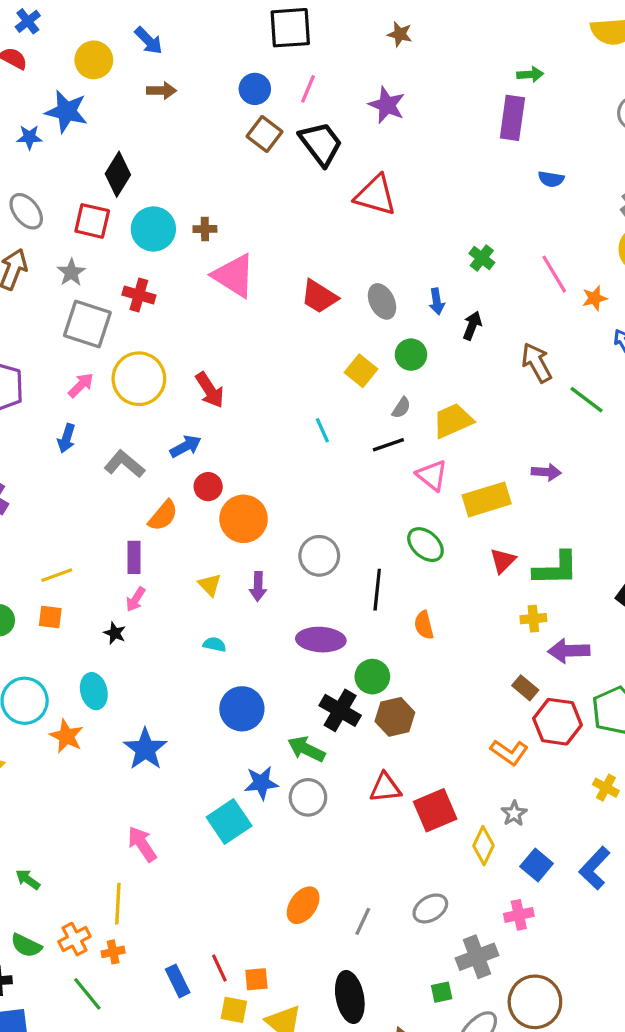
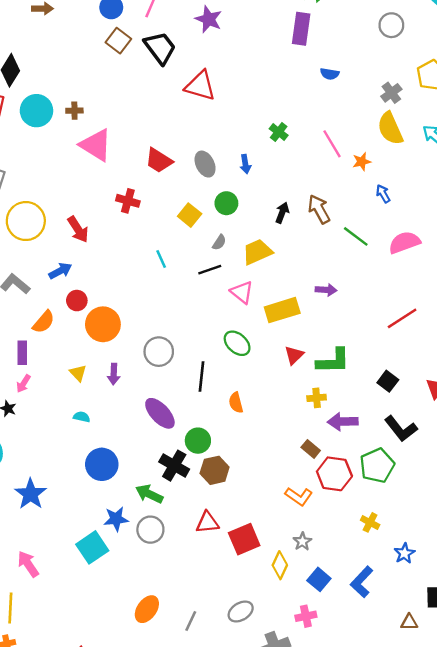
red cross: (139, 295) -> (128, 201), moved
black arrow: (472, 326) -> (282, 213), moved
purple ellipse: (321, 640) -> (160, 413), turned 44

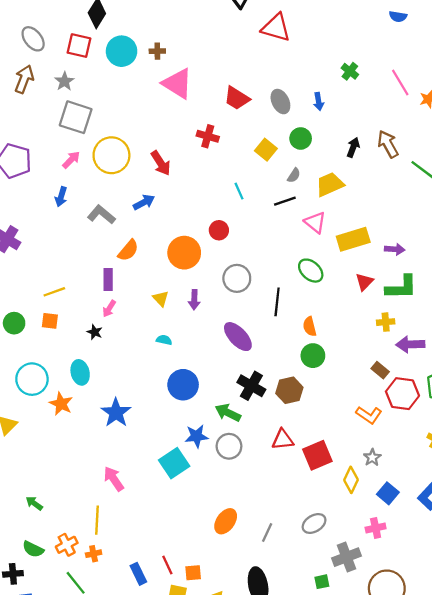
purple arrow: (326, 290) -> (395, 249), moved
red circle: (77, 301) -> (219, 230), moved
green circle: (198, 441) -> (313, 356), moved

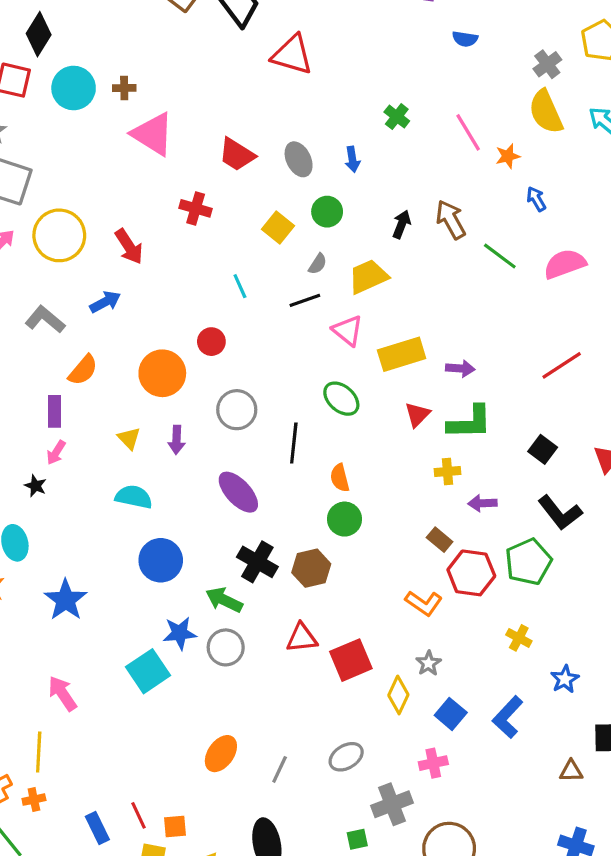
cyan semicircle: (164, 340) -> (134, 497), size x1.6
purple arrow: (410, 344) -> (482, 503), size x0.7

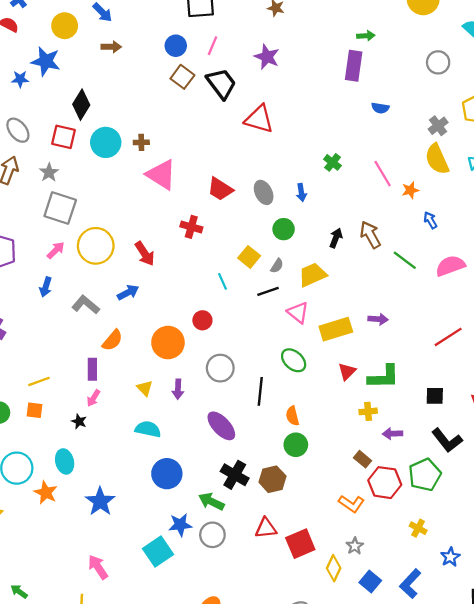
yellow square: (278, 227) -> (249, 257), moved
purple arrow: (460, 369) -> (378, 319), moved
black square: (543, 449) -> (435, 396), turned -36

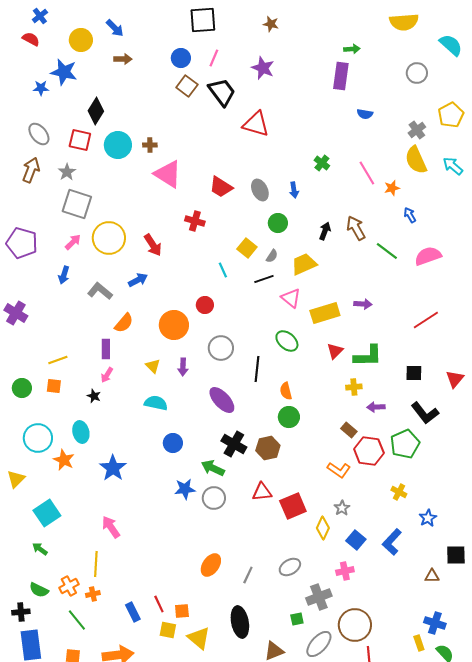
blue circle: (167, 474) -> (173, 443), size x0.7
cyan square: (158, 551) -> (47, 513), moved

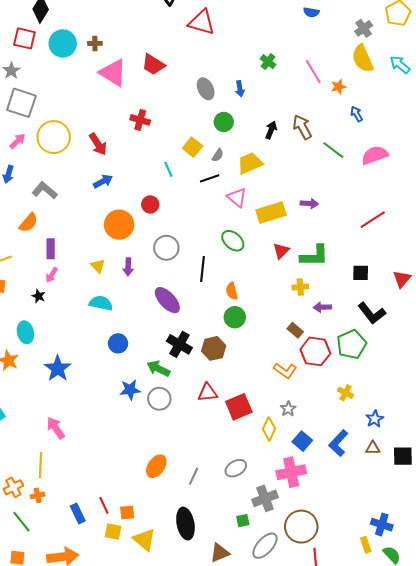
red trapezoid: (221, 187) -> (153, 65), moved
blue arrow: (138, 280) -> (103, 181), moved
orange semicircle: (124, 323) -> (28, 223), moved
pink cross: (345, 571) -> (291, 472), size x1.6
brown triangle: (432, 576) -> (373, 448), moved

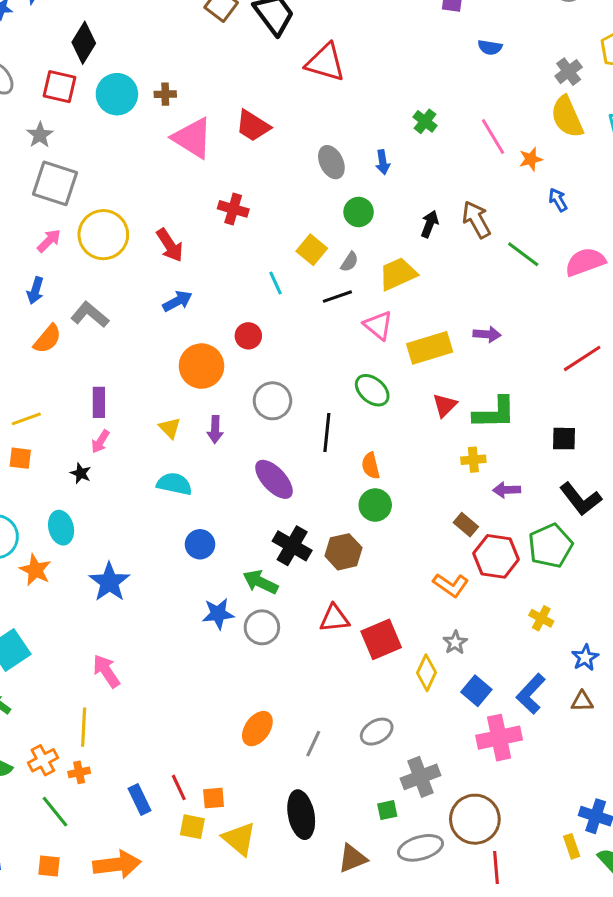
orange semicircle: (28, 223) -> (47, 339), moved
pink cross: (291, 472) -> (499, 738), moved
gray ellipse: (265, 546) -> (421, 848), turned 32

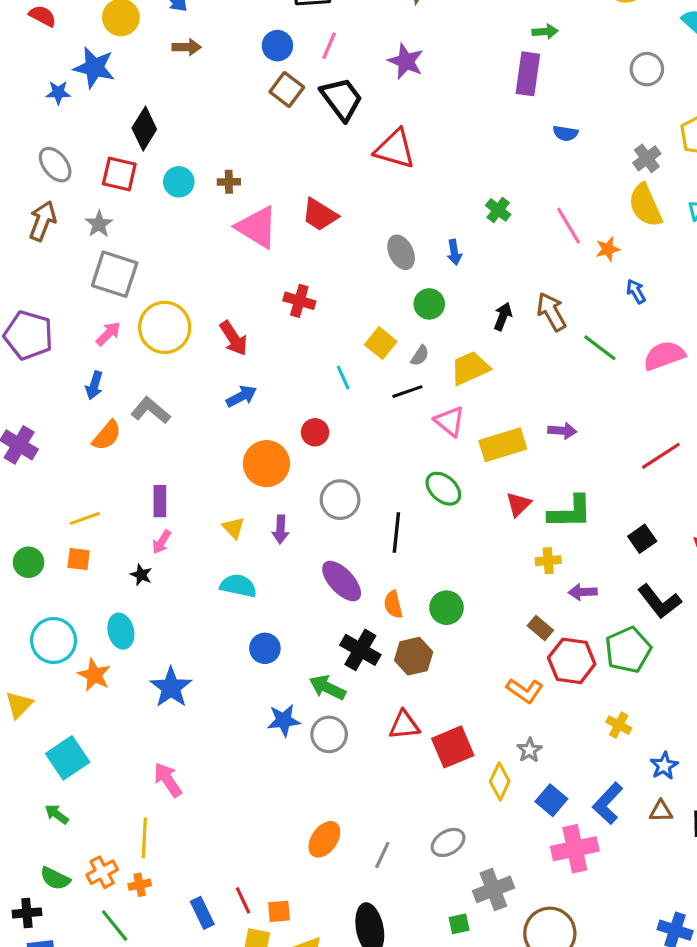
cyan circle: (117, 94) -> (179, 182), size x0.7
black square: (564, 439) -> (642, 539), turned -36
orange semicircle: (371, 466) -> (393, 605), moved

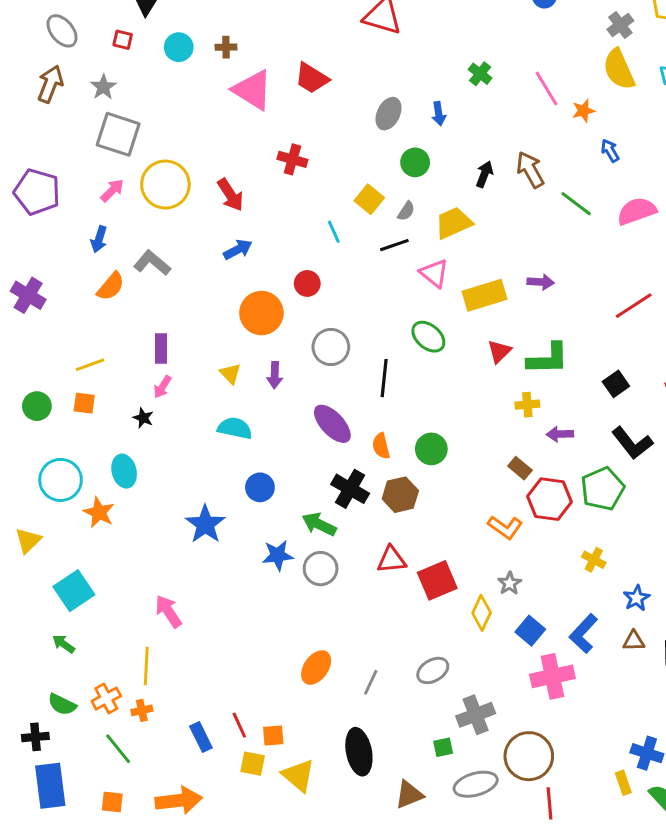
red square: (119, 174) -> (123, 40), size x0.6
gray ellipse: (401, 252) -> (388, 114), turned 52
blue star: (171, 687) -> (205, 524), moved

